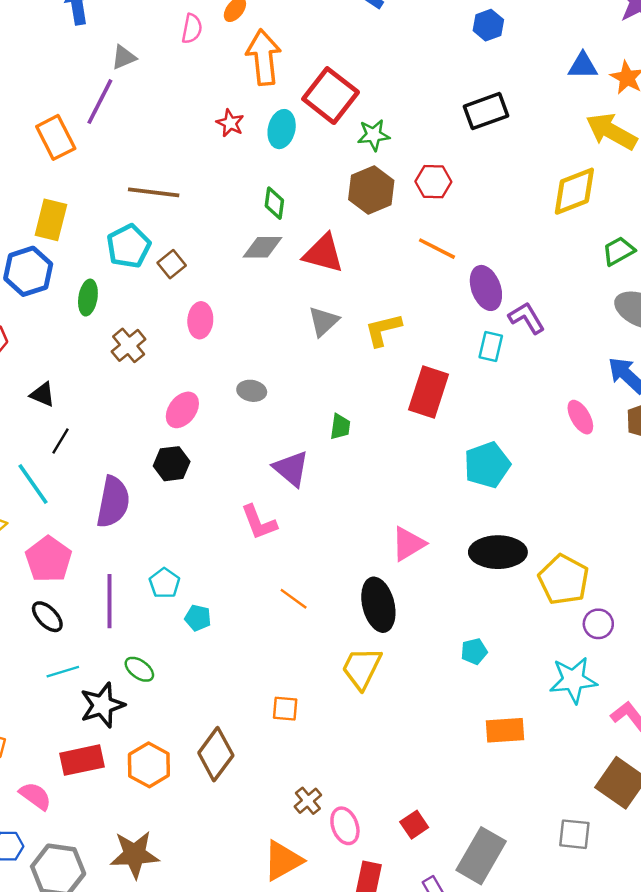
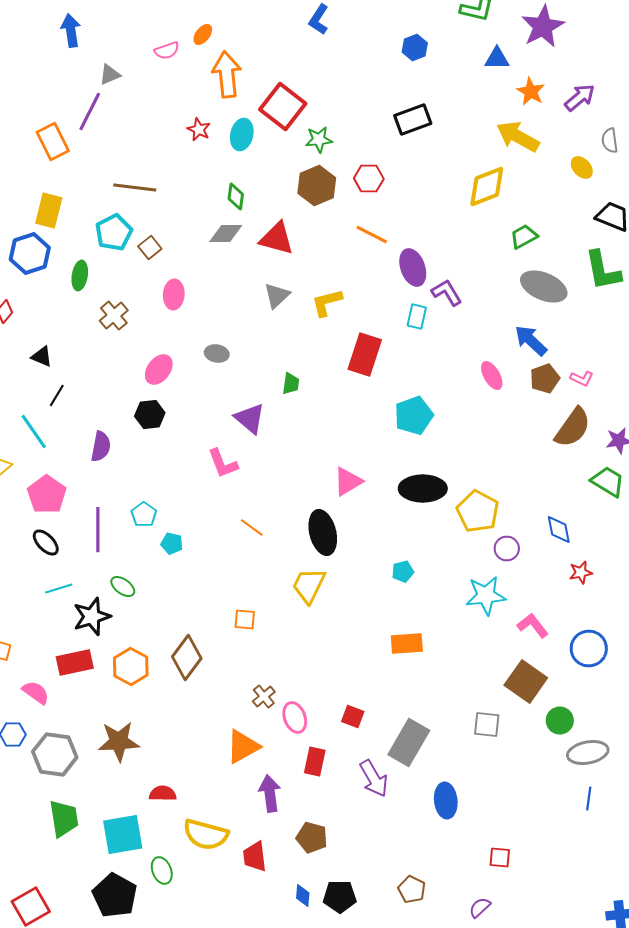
pink semicircle: (192, 29) -> (167, 50), turned 60
blue triangle: (583, 66) -> (497, 58), moved
purple semicircle: (113, 502) -> (101, 446), size x0.7
orange rectangle: (505, 730) -> (407, 644), moved
red square: (414, 825) -> (353, 716), turned -35

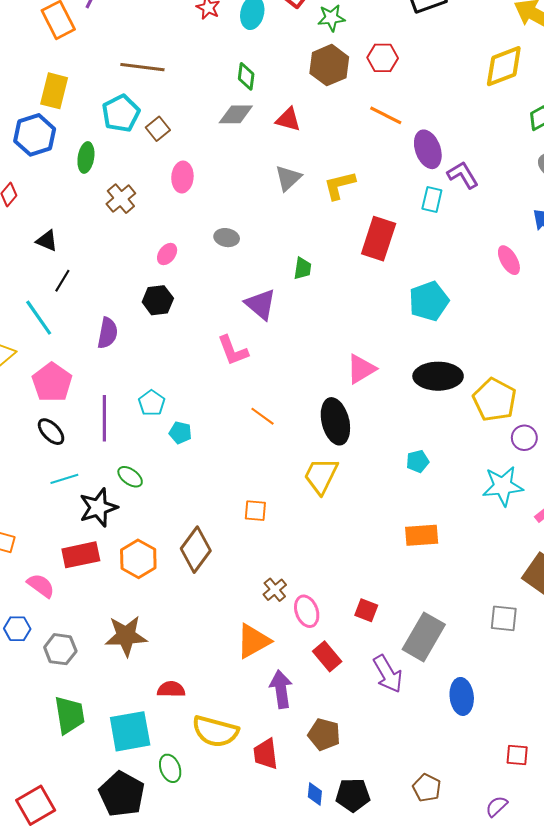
red triangle: (277, 238) -> (288, 120), size x0.7
pink ellipse: (159, 370) -> (167, 254), size x0.7
gray hexagon: (55, 754) -> (60, 649), size x0.7
red rectangle: (315, 762) -> (327, 656), turned -52

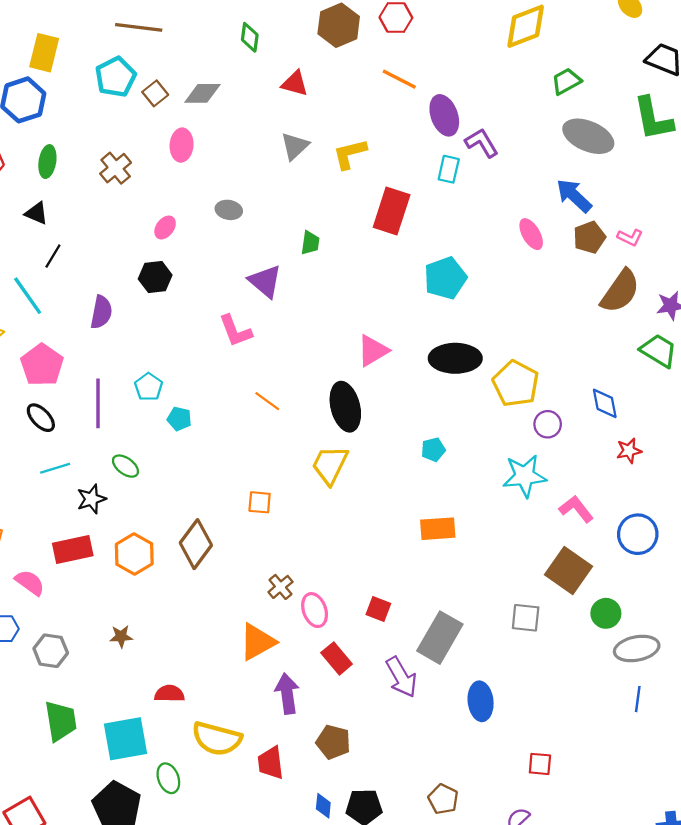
gray diamond: (236, 114) -> (202, 93), moved
green ellipse: (86, 157) -> (47, 162), moved
black star: (98, 508) -> (91, 499), size x0.7
brown star: (126, 636) -> (121, 636), size x0.5

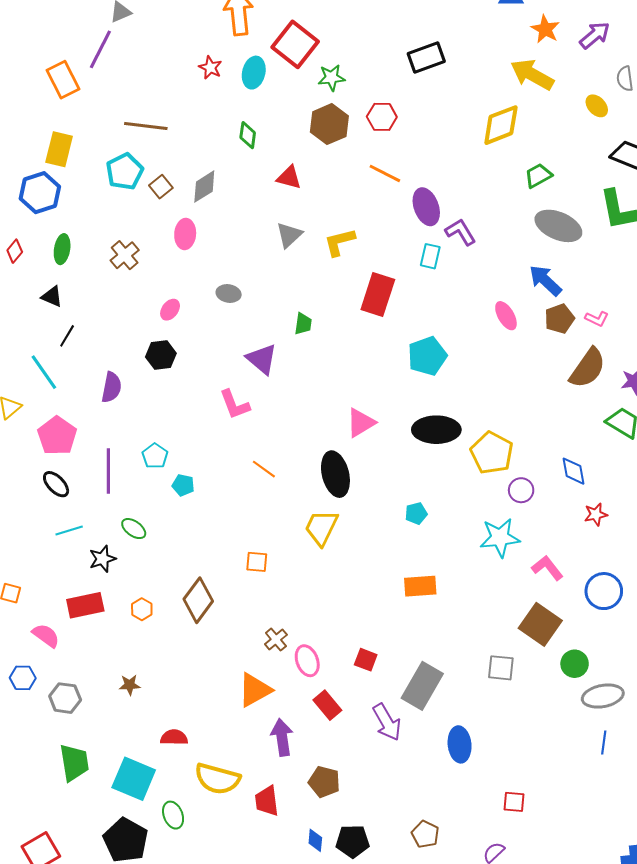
gray diamond: (202, 93) -> (204, 187), turned -32
orange hexagon: (134, 554) -> (142, 609), size x0.6
cyan square: (125, 739) -> (134, 779), turned 33

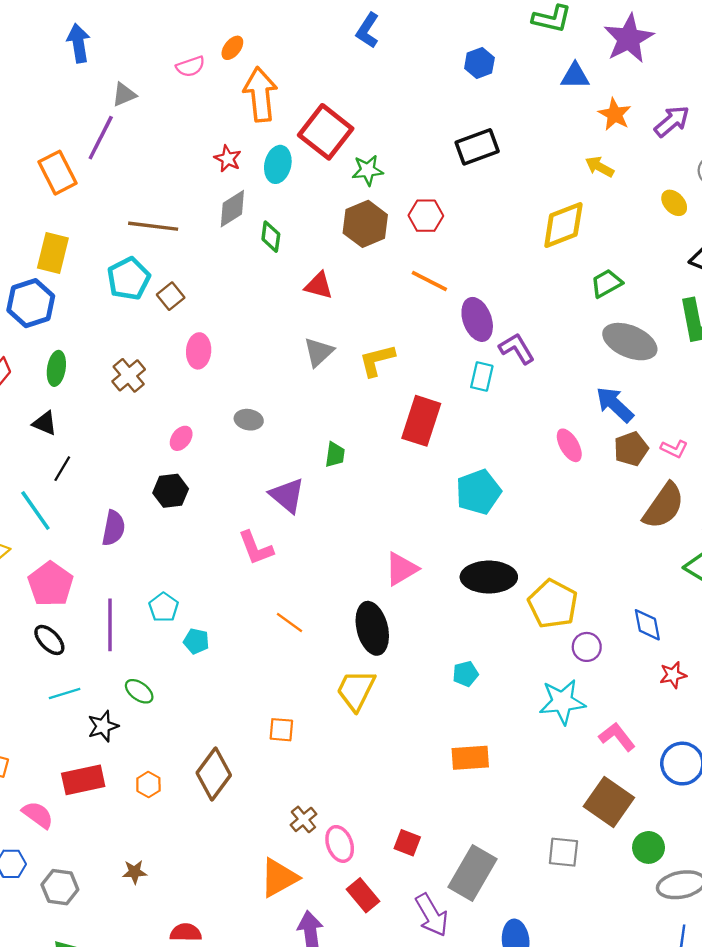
yellow arrow: (532, 75) -> (600, 167), size x0.6
gray diamond: (204, 187) -> (232, 209), moved

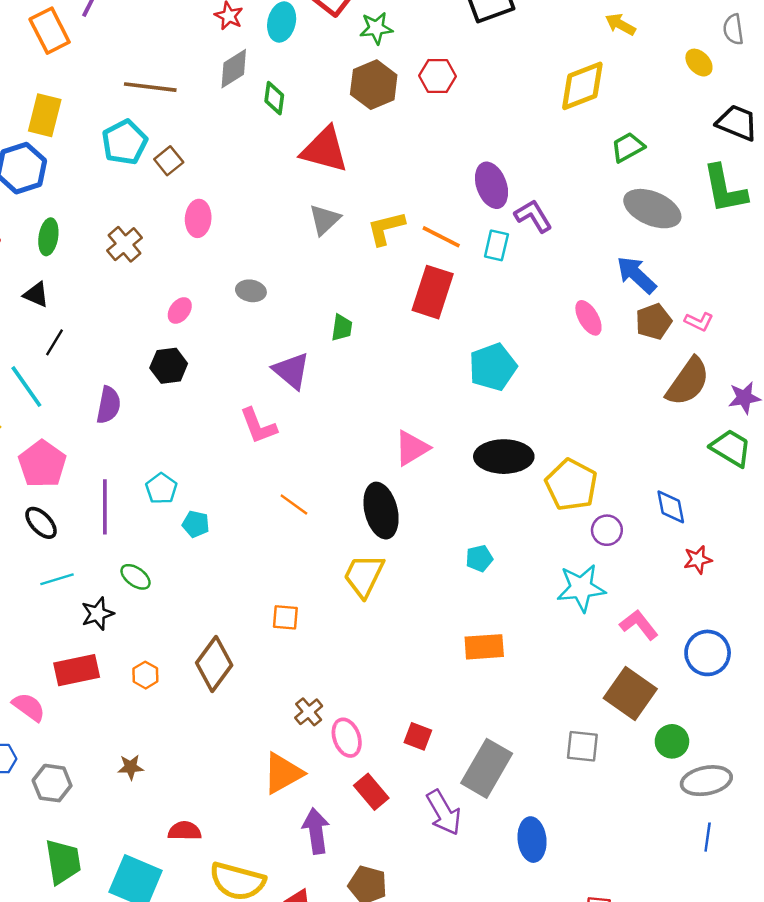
orange line: (429, 281) -> (441, 237), moved
red triangle: (319, 286) -> (325, 150), size x1.6

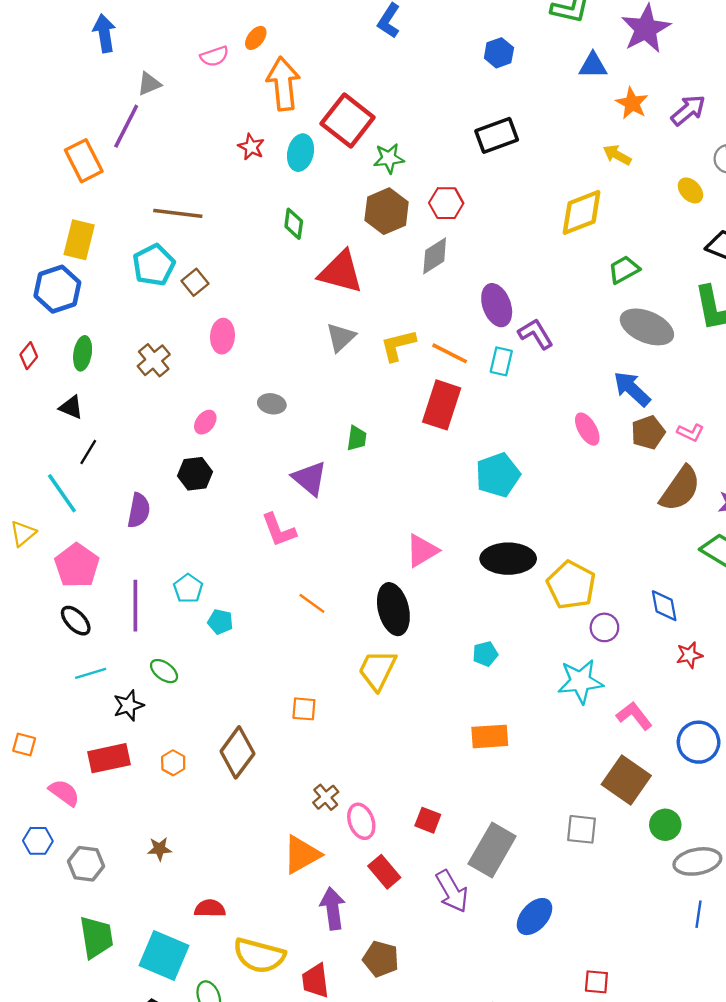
gray diamond: (234, 69) -> (435, 256), moved
blue ellipse: (532, 840) -> (534, 917), turned 48

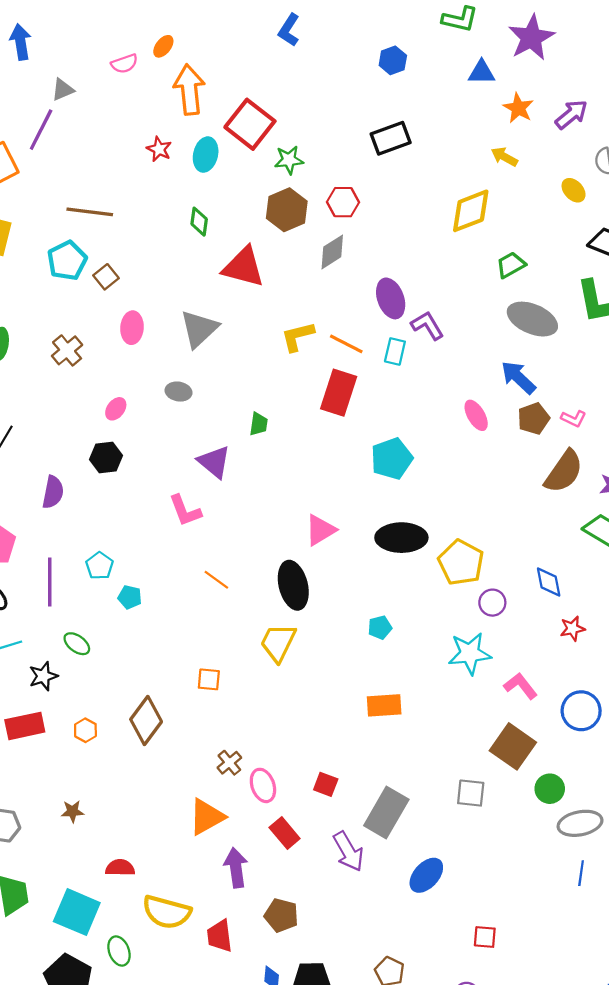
gray triangle: (341, 337) -> (199, 329), moved, size x1.4

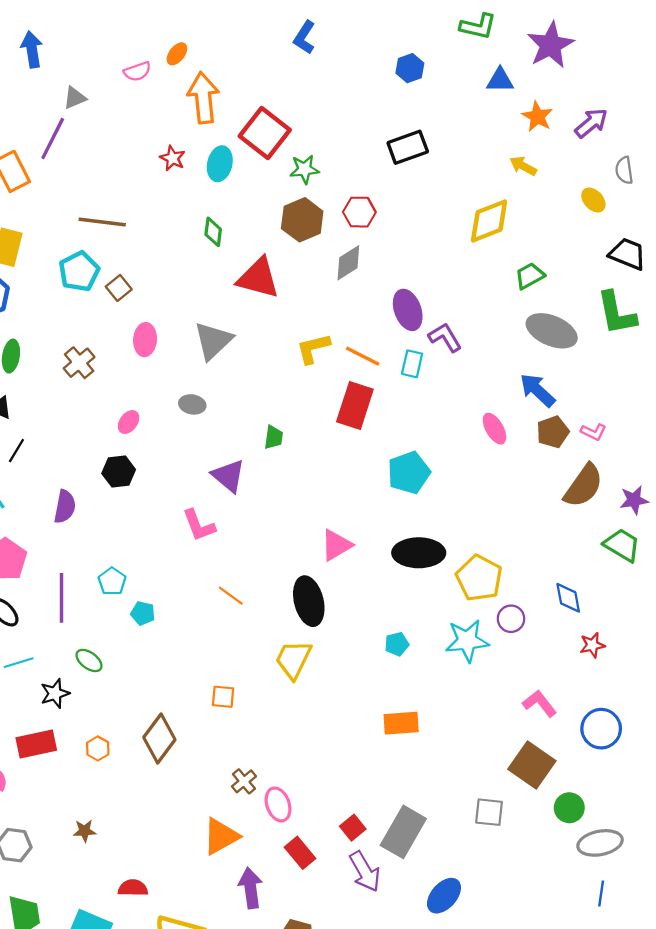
cyan star: (470, 653) -> (467, 641), moved
red square: (326, 784) -> (353, 828), moved, turned 30

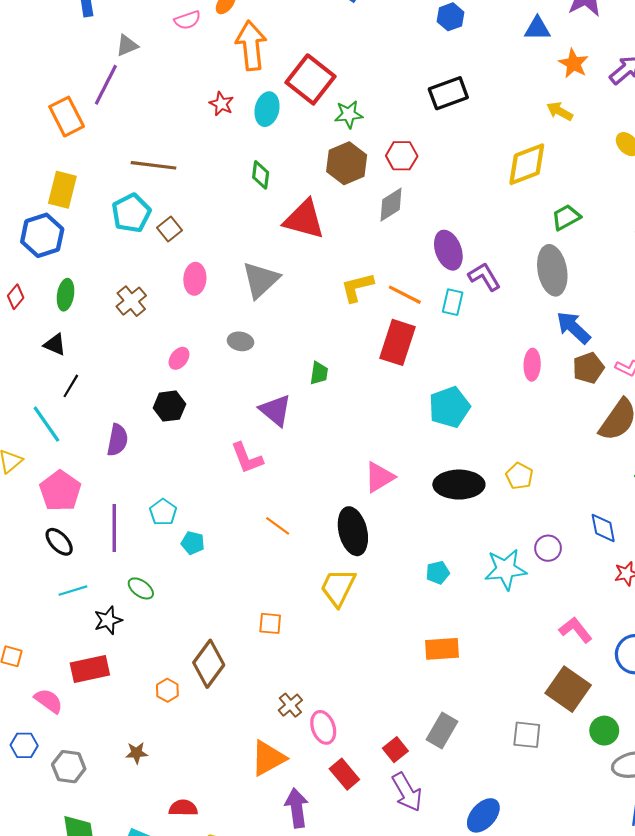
gray ellipse: (552, 331) -> (552, 270), moved, turned 57
pink ellipse: (495, 429) -> (532, 365), turned 32
yellow pentagon: (479, 578) -> (519, 476), moved, size x0.6
orange hexagon: (98, 748) -> (167, 690), moved
gray rectangle: (403, 832) -> (442, 731), moved, size x0.7

